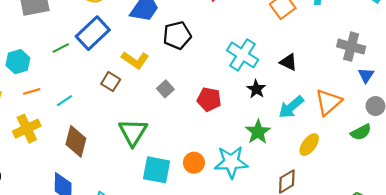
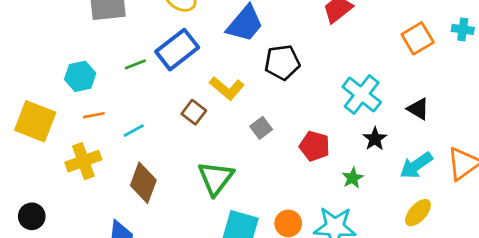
green star: (258, 132) -> (353, 178), moved, size x0.7
yellow ellipse: (309, 145) -> (418, 213), moved

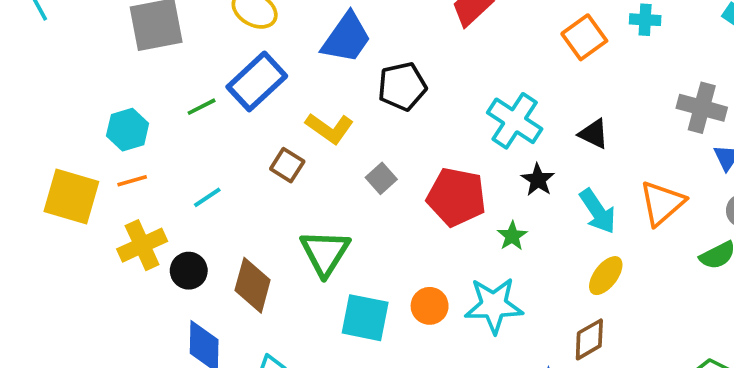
orange line: (94, 115) -> (132, 181), moved
red pentagon: (315, 146) -> (456, 197), size x1.4
cyan arrow: (416, 165) -> (598, 211), turned -84
brown diamond: (143, 183) -> (253, 285), moved
black circle: (32, 216) -> (189, 271), moved

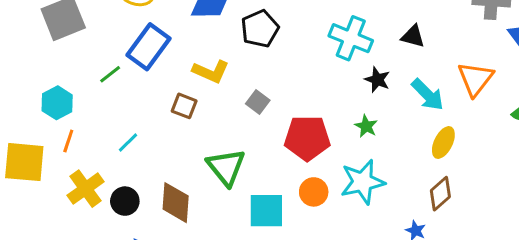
orange line: (132, 181) -> (68, 141), turned -45
red pentagon: (456, 197) -> (307, 138), moved

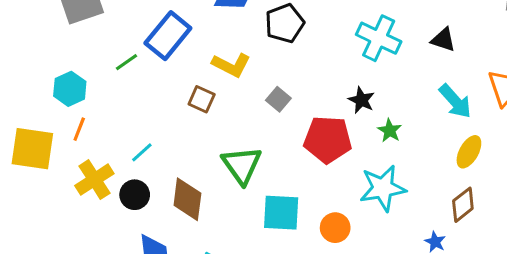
black star: (377, 80) -> (361, 100), moved
cyan line: (128, 143) -> (142, 152), moved
orange circle: (314, 192) -> (335, 228), moved

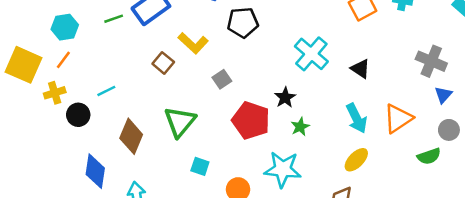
yellow cross: (94, 180) -> (55, 93), moved, size x0.7
black circle: (135, 195) -> (78, 115), moved
cyan square: (281, 213) -> (200, 166), size x0.6

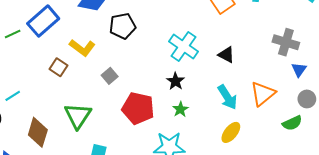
black star: (285, 97) -> (176, 81), moved

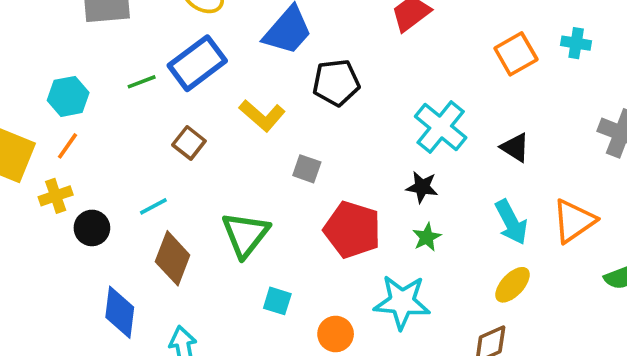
brown square: (59, 67) -> (189, 143), moved
gray square: (110, 76) -> (307, 169), turned -35
black star: (176, 81) -> (422, 187), turned -30
cyan line: (13, 96) -> (153, 206), moved

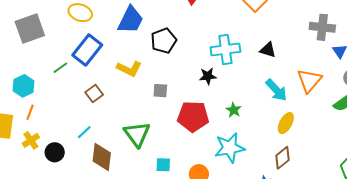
cyan cross: (441, 127) -> (225, 49), turned -32
brown square: (189, 143) -> (94, 93), turned 30
black star: (422, 187) -> (208, 76), moved

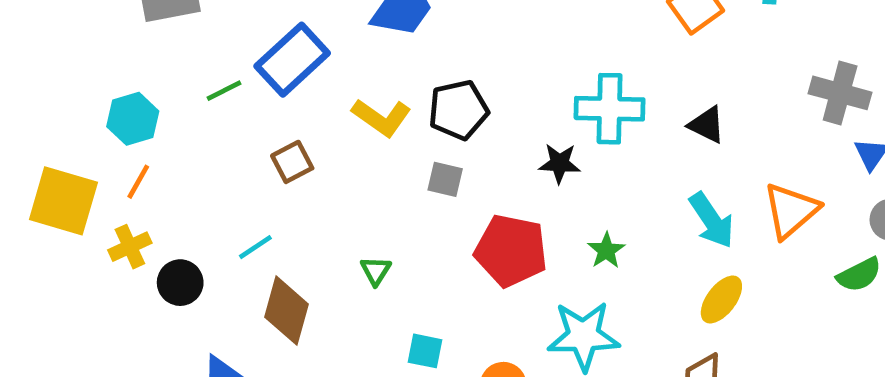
black pentagon: (164, 41) -> (458, 110), moved
green triangle: (137, 134) -> (376, 271), size x0.5

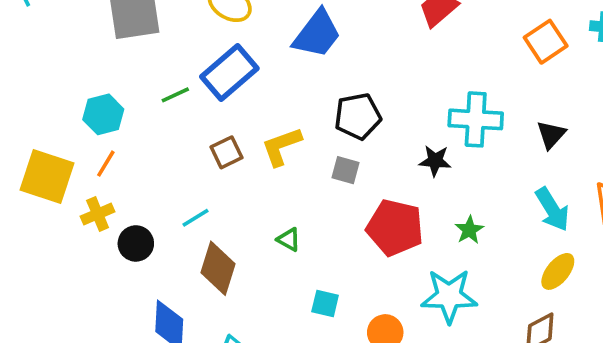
yellow L-shape: (382, 117) -> (281, 146), moved, turned 123
black triangle: (707, 125) -> (551, 135), turned 44
green triangle: (376, 271) -> (289, 240), turned -35

